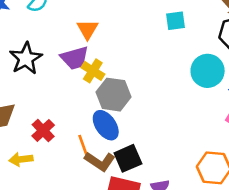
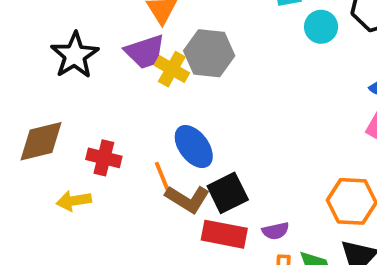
cyan circle: (208, 71) -> (321, 27), moved, size x0.7
gray hexagon: (114, 95) -> (209, 53), moved
red cross: (43, 130) -> (104, 158), turned -30

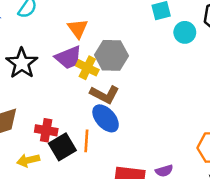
orange line: (163, 178) -> (86, 141), turned 30
black square: (228, 193) -> (62, 147), moved
brown L-shape: (187, 199) -> (105, 94), moved

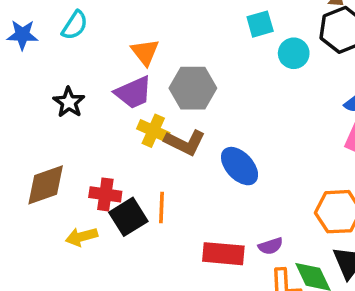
black star: (22, 63) -> (69, 102), size x0.7
yellow cross: (87, 68) -> (153, 131), moved
blue ellipse: (106, 118) -> (240, 166), moved

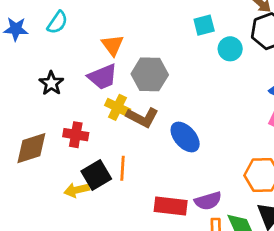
red cross: (105, 194) -> (76, 135), moved
yellow arrow: (81, 237) -> (77, 190), moved
purple semicircle: (271, 246) -> (208, 201), size x1.4

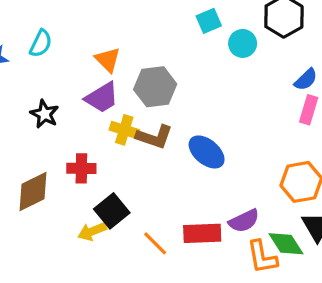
orange line: (123, 168) -> (155, 243), moved, turned -40

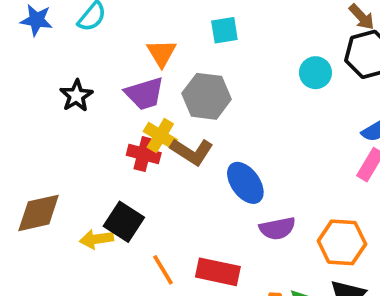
cyan square: (209, 21) -> (224, 30), moved
red cross: (81, 168) -> (144, 154), moved
brown diamond: (33, 191) -> (39, 213), moved
black square: (112, 211) -> (124, 222), turned -32
purple semicircle: (244, 221) -> (277, 228), moved

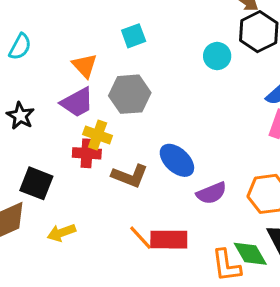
brown L-shape: (192, 152) -> (130, 176), moved
black square: (124, 222) -> (36, 183), moved
orange line: (163, 270) -> (140, 238), moved

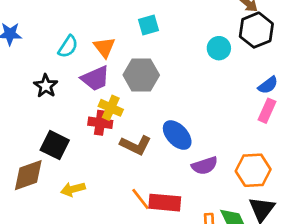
cyan semicircle: (20, 47) -> (68, 47), moved

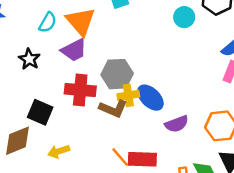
orange triangle: (104, 47) -> (81, 22), size x1.5
gray hexagon: (141, 75) -> (117, 74), moved
yellow cross: (111, 108) -> (128, 95), moved, turned -30
red cross: (100, 123) -> (80, 90), size x1.4

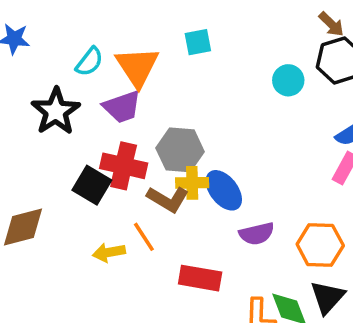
black star: (29, 59) -> (56, 111), size x1.5
black square: (40, 112) -> (92, 185), moved
yellow arrow: (59, 151) -> (109, 252), moved
orange line: (120, 157) -> (144, 237), moved

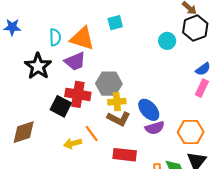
cyan semicircle: (89, 62) -> (55, 37), turned -36
orange triangle: (137, 67) -> (82, 38), turned -36
blue ellipse: (224, 190) -> (149, 110), moved
brown L-shape: (168, 199) -> (119, 119), moved

